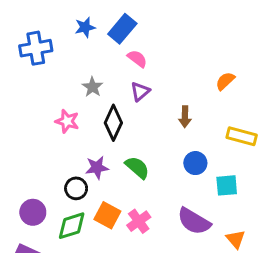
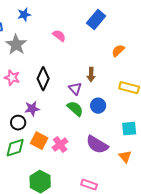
blue rectangle: (122, 29) -> (96, 20), moved
gray star: (92, 87) -> (16, 45), moved, size x1.5
purple triangle: (140, 91) -> (75, 89), moved, turned -32
green semicircle: (137, 168) -> (75, 109), moved
cyan square: (227, 185) -> (129, 129), moved

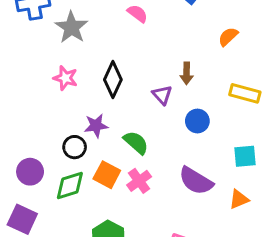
green semicircle: (75, 109) -> (136, 142), moved
orange triangle: (125, 157) -> (239, 199), turned 48

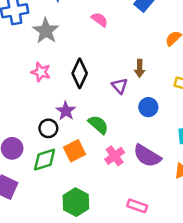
purple star: (96, 126) -> (66, 111), turned -30
orange square: (107, 175) -> (75, 151), turned 35
pink cross: (139, 181) -> (115, 156), moved

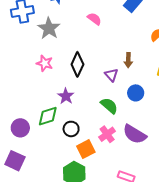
green semicircle: (98, 125) -> (109, 106), moved
black circle: (48, 128) -> (71, 129), moved
orange square: (75, 151) -> (86, 149), moved
green diamond: (45, 160) -> (48, 116), moved

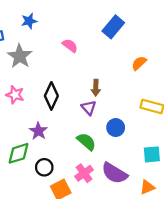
brown arrow: (128, 60) -> (96, 88), moved

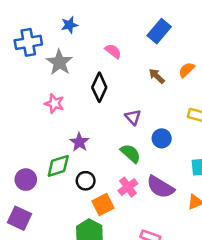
brown arrow: (96, 88) -> (157, 76), moved, turned 133
black diamond: (51, 96) -> (99, 87), moved

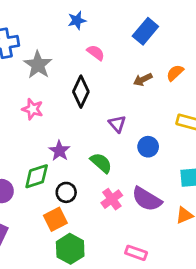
blue star: (69, 25) -> (77, 20), moved
brown arrow: (157, 76) -> (143, 80), turned -70
green semicircle: (130, 153) -> (101, 163), moved
orange square: (103, 204) -> (55, 219), moved

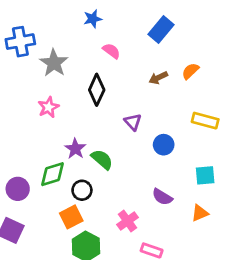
pink star: (33, 109) -> (48, 107), turned 30
green semicircle: (101, 163) -> (102, 159), moved
pink cross: (112, 199) -> (127, 221), moved
purple semicircle: (147, 199) -> (162, 197), size x0.7

